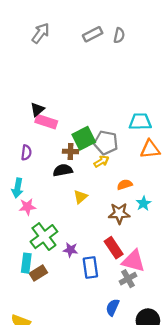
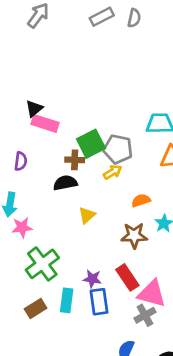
purple star: (71, 250) -> (92, 279), moved
cyan rectangle: (26, 263) -> (67, 300), moved

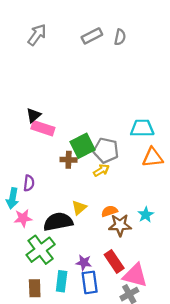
purple semicircle: (21, 161) -> (29, 183), moved
black semicircle: (65, 183) -> (58, 222), moved, size x1.4
orange semicircle: (141, 200) -> (109, 211), moved
brown rectangle: (36, 308) -> (35, 288), turned -60

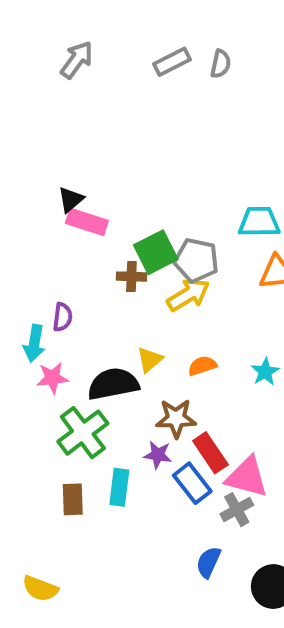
yellow arrow: (101, 170) -> (188, 295), size x1.5
brown star: (120, 225) -> (176, 418), moved
blue rectangle: (90, 282) -> (192, 483), moved, turned -30

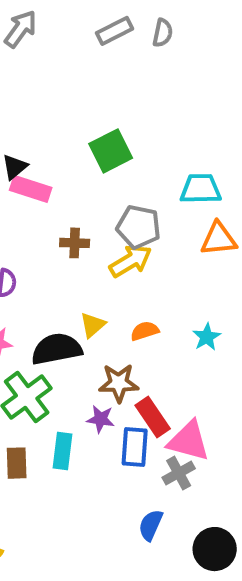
green square: (156, 252) -> (111, 151), moved
blue rectangle: (192, 483) -> (135, 447), turned 42

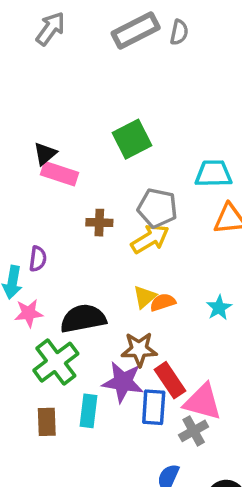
gray rectangle: (115, 31) -> (136, 30), size x1.4
yellow triangle: (93, 325) -> (145, 297), moved
purple star: (101, 419) -> (123, 382), size x1.6

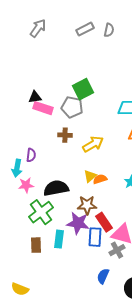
gray rectangle: (136, 30) -> (85, 29), size x0.7
black triangle: (45, 154) -> (35, 97), turned 32
gray pentagon: (157, 208) -> (72, 107), moved

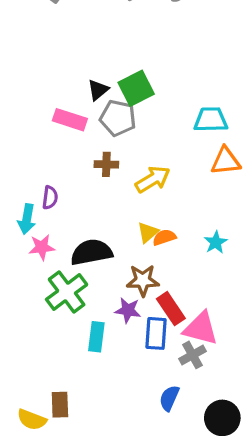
black triangle: (35, 97) -> (98, 90), moved, turned -32
purple star: (78, 223) -> (128, 310), size x0.7
brown rectangle: (36, 245) -> (60, 405), moved

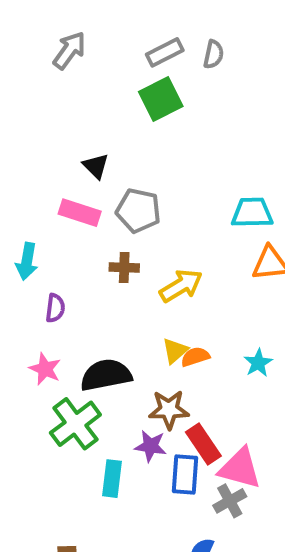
green square: (136, 88) -> (161, 99), moved
black triangle: (98, 90) -> (96, 166), moved, turned -35
cyan arrow: (27, 219) -> (27, 261), moved
pink star: (42, 247) -> (45, 369), turned 30

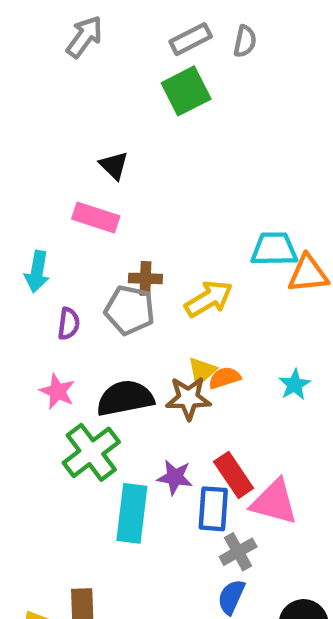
gray pentagon: (138, 211) -> (130, 310), moved
cyan trapezoid: (252, 213) -> (274, 249), moved
brown star: (169, 410) -> (188, 398), moved
cyan rectangle: (112, 479) -> (132, 513), size x1.4
gray cross: (230, 501) -> (238, 552), moved

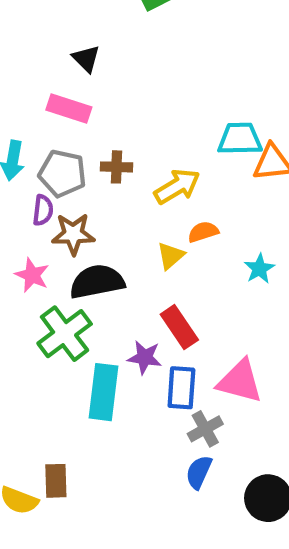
gray pentagon: (130, 310) -> (62, 173), moved
orange semicircle: (225, 378) -> (203, 232), moved
brown star: (188, 398) -> (73, 234), moved
red rectangle: (234, 475) -> (179, 327), moved

